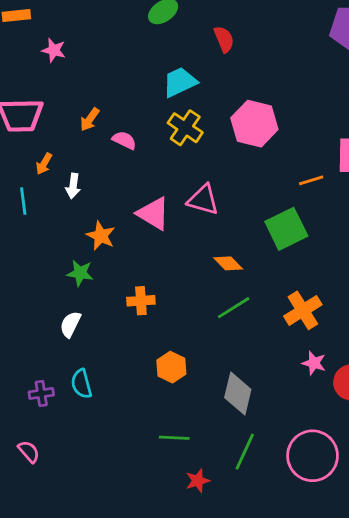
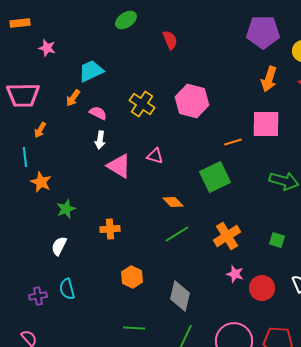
cyan trapezoid: (180, 82) -> (91, 71), moved
white arrow: (73, 186) -> (100, 140), moved
pink triangle: (203, 200) -> (155, 156), size x0.7
orange star: (101, 236) -> (41, 182), moved
green star: (80, 273) -> (66, 209), turned -30

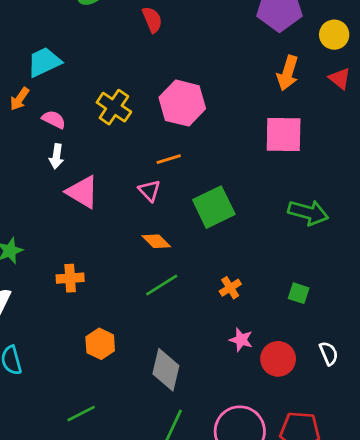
orange line: (233, 142) -> (169, 159), moved
pink triangle: (155, 156) -> (149, 191), moved, turned 30
orange cross: (227, 236) -> (230, 288), size x0.6
green line: (134, 328) -> (81, 414), moved, turned -30

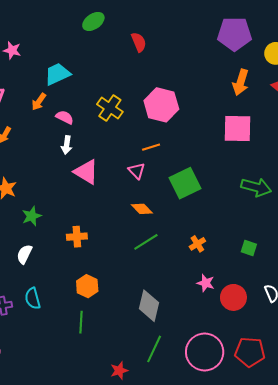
orange hexagon: (100, 344) -> (87, 286), moved
green line: (81, 414) -> (81, 322), moved, turned -60

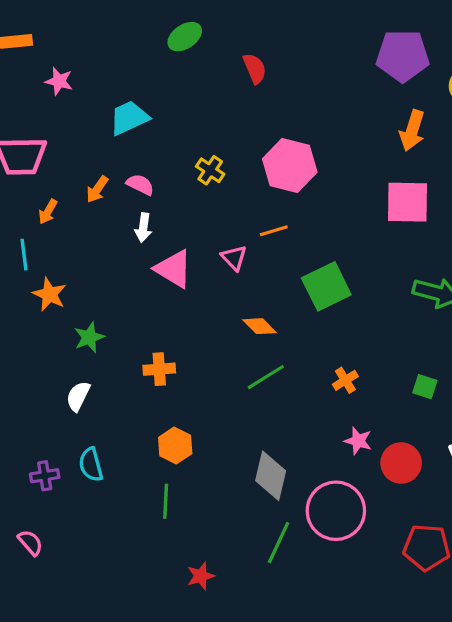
orange arrow: (39, 102) -> (97, 189), moved
yellow cross: (110, 108) -> (210, 170), size x0.7
pink triangle: (137, 171) -> (234, 258), moved
pink circle: (205, 352) -> (336, 511), moved
red star: (119, 371) -> (201, 576), moved

